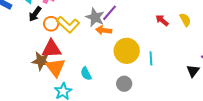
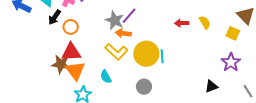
red arrow: (162, 20) -> (182, 23), turned -40
yellow L-shape: (68, 25) -> (116, 52), moved
cyan line: (151, 58) -> (162, 56), moved
black triangle: (193, 71) -> (211, 86), moved, turned 32

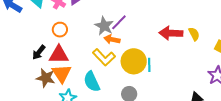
black arrow: (55, 17) -> (39, 52), moved
red arrow: (182, 23) -> (171, 33), size x1.6
brown star: (61, 64) -> (46, 78), moved
cyan semicircle: (106, 77) -> (92, 82), size x1.5

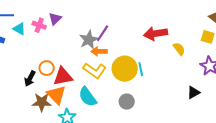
gray star: (104, 26) -> (89, 40), turned 30
orange circle: (60, 30) -> (47, 68), moved
yellow semicircle: (194, 34) -> (179, 49), moved
red triangle: (59, 55) -> (63, 77), moved

